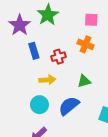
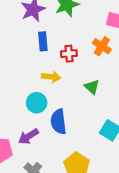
green triangle: (84, 81) -> (92, 87), turned 48
blue semicircle: (69, 106) -> (59, 122), moved, turned -70

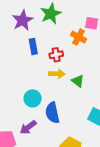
orange cross: (102, 46) -> (78, 37), moved
yellow arrow: (51, 77) -> (57, 74), moved

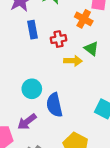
yellow arrow: (57, 74) -> (73, 61), moved
green triangle: (78, 81) -> (91, 48), moved

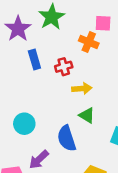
green triangle: (91, 48) -> (87, 115), moved
cyan circle: (32, 89) -> (24, 124), moved

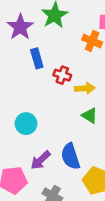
red cross: (64, 67) -> (62, 75), moved, turned 35
blue semicircle: (67, 138) -> (70, 156), moved

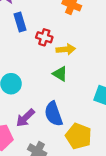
green triangle: (90, 116) -> (60, 74), moved

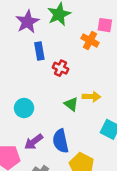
yellow arrow: (66, 49) -> (91, 97), moved

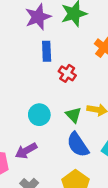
cyan circle: (24, 108) -> (39, 115), moved
blue semicircle: (61, 141) -> (78, 145), moved, turned -30

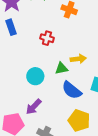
blue rectangle: (47, 51) -> (11, 27), moved
green triangle: (73, 115) -> (61, 68), turned -40

